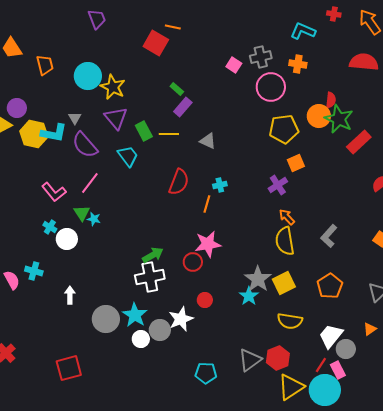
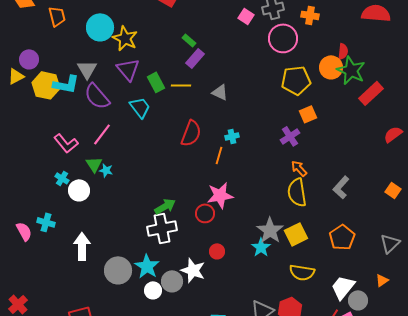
gray triangle: (75, 118) -> (87, 69), size x1.5
white arrow: (70, 295) -> (82, 246), size x1.5
white star: (181, 319) -> (193, 270), turned -30

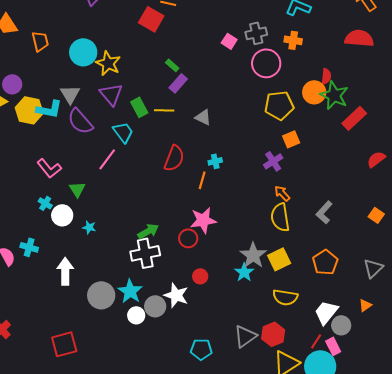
pink line: (102, 134) -> (107, 159), moved
cyan star: (106, 170) -> (89, 227), moved

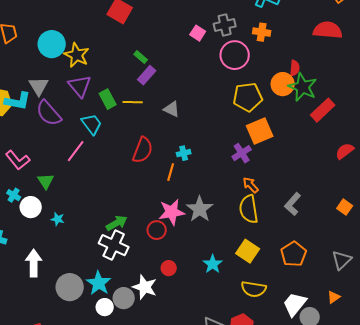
orange square: (291, 139) -> (260, 131), size x1.5
white cross: (145, 253) -> (114, 245), turned 36
gray star: (253, 255) -> (200, 209), moved
yellow square: (279, 259) -> (248, 251), turned -30

